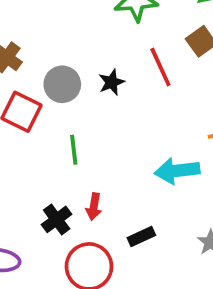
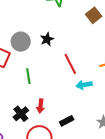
red line: (160, 67) -> (70, 64), moved
cyan arrow: (177, 171) -> (84, 85), size x0.7

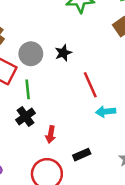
green line: (28, 76) -> (28, 89), moved
black cross: (21, 114) -> (25, 116), moved

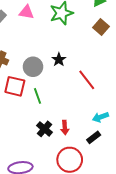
cyan arrow: (106, 112) -> (100, 117), moved
black cross: (25, 116) -> (44, 129), moved

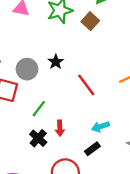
brown square: (101, 27) -> (90, 21), moved
green line: (37, 96) -> (39, 109), moved, turned 56
red arrow: (65, 128) -> (60, 128), moved

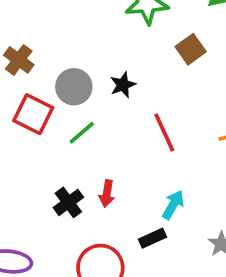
brown square: (90, 21) -> (191, 49), moved
green line: (39, 109) -> (82, 133), moved
cyan arrow: (100, 127) -> (173, 205), turned 126

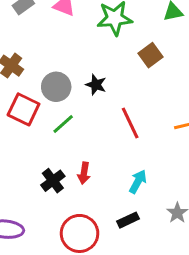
black star: (123, 85) -> (96, 85), turned -30
black rectangle: (152, 238) -> (128, 220), moved

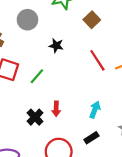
gray circle: (56, 87) -> (27, 20), moved
red line: (130, 123) -> (97, 60), moved

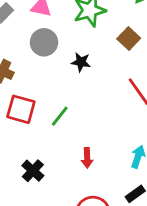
black star: (56, 46) -> (81, 62), moved
black cross: (35, 117) -> (33, 171), moved

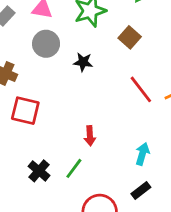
green line: (60, 116) -> (74, 168), moved
red arrow: (87, 158) -> (90, 136), moved

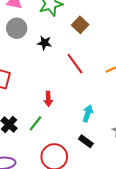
red line: (141, 89) -> (75, 64), moved
black rectangle: (141, 191) -> (86, 141), turned 72

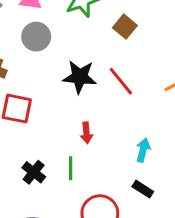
black star: (44, 43) -> (80, 77), moved, size x1.6
green line: (35, 123) -> (71, 168), turned -35

